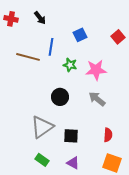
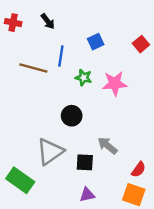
gray arrow: (97, 99) -> (107, 146), moved
red semicircle: (108, 135) -> (139, 170), moved, turned 32
green rectangle: (42, 160) -> (20, 180), moved, size x1.6
purple triangle: (73, 163) -> (87, 195), turned -40

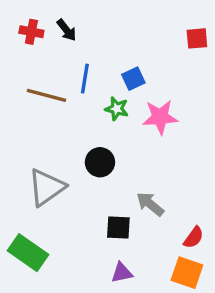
red cross: (13, 23) -> (31, 32), moved
blue square: (96, 42) -> (133, 79), moved
red square: (141, 44) -> (197, 38), moved, turned 35
gray triangle: (50, 152) -> (46, 187), moved

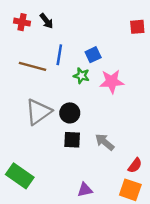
gray triangle: (46, 187) -> (38, 112), moved
black square: (118, 227) -> (72, 140), moved

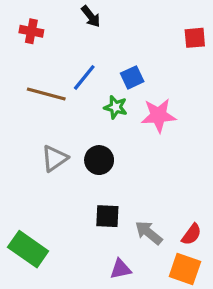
black arrow: (46, 21) -> (91, 16), moved
blue line: (59, 55) -> (84, 77), turned 30
gray triangle: (38, 112) -> (54, 158), size x0.7
black square: (72, 140) -> (107, 216), moved
gray arrow: (105, 142) -> (149, 233), moved

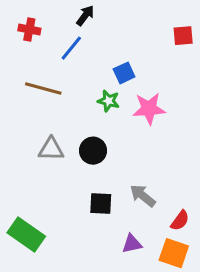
black arrow: (91, 16) -> (85, 15), turned -105
blue line: (84, 77) -> (71, 48), moved
gray triangle: (54, 158) -> (51, 149), turned 36
gray arrow: (149, 233) -> (143, 196), moved
purple triangle: (121, 269) -> (132, 244), moved

